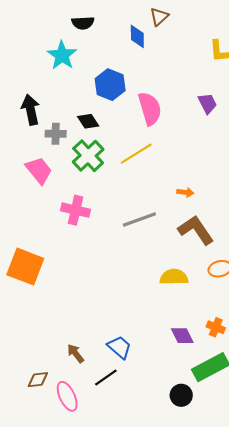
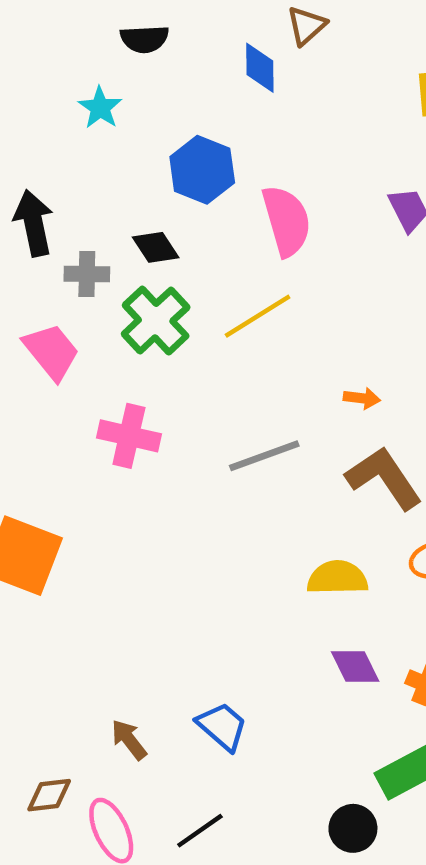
cyan star: (62, 55) -> (100, 108), size x0.7
purple diamond: (182, 336) -> (355, 666), moved
black line: (106, 377) -> (200, 831), moved

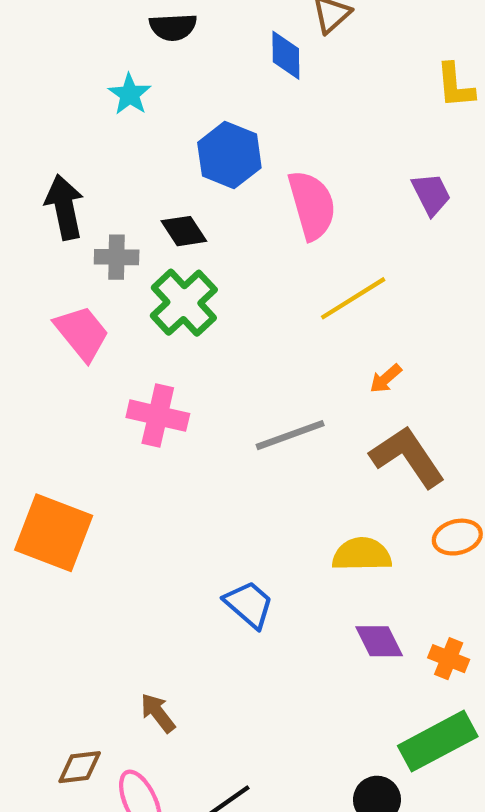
yellow line: (258, 316) -> (353, 298), moved
orange arrow: (362, 398) -> (386, 379), turned 132
blue trapezoid: (222, 726) -> (249, 604), moved

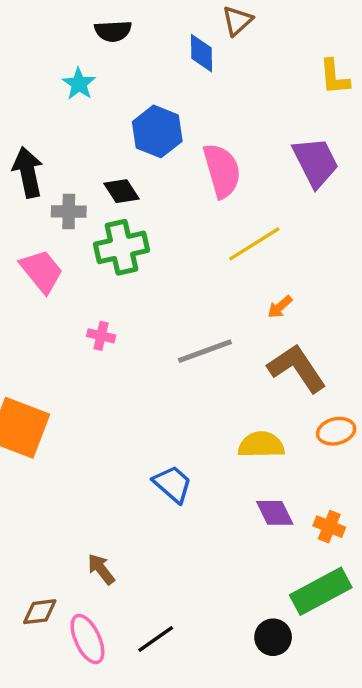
purple trapezoid: (431, 194) -> (316, 162), size x1.5
green cross: (184, 303) -> (122, 247), turned 30
pink cross: (158, 416) -> (101, 336), size x0.6

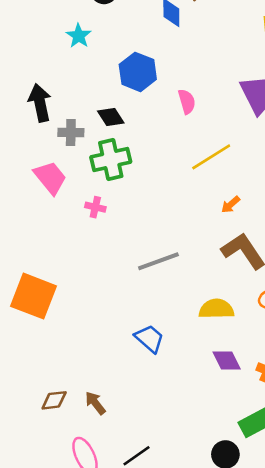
pink semicircle: (222, 171) -> (187, 102), size x0.6
pink cross: (101, 336) -> (95, 207), moved
gray line: (205, 351) -> (158, 261), moved
brown diamond: (40, 612) -> (54, 400), moved

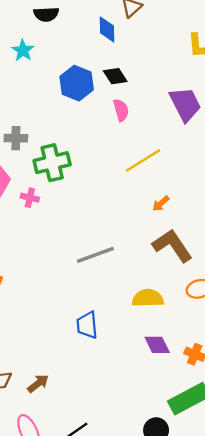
black diamond: (111, 117) -> (115, 76), moved
pink cross: (95, 207) -> (30, 198), moved
blue trapezoid: (149, 339) -> (87, 325), turned -136
brown arrow: (95, 403) -> (38, 383), turned 90

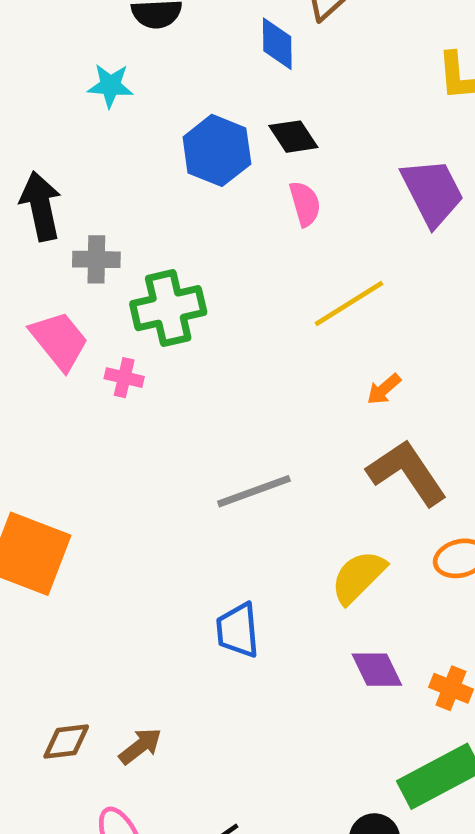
cyan star: (23, 50) -> (110, 86), turned -30
yellow semicircle: (148, 298) -> (358, 577), turned -44

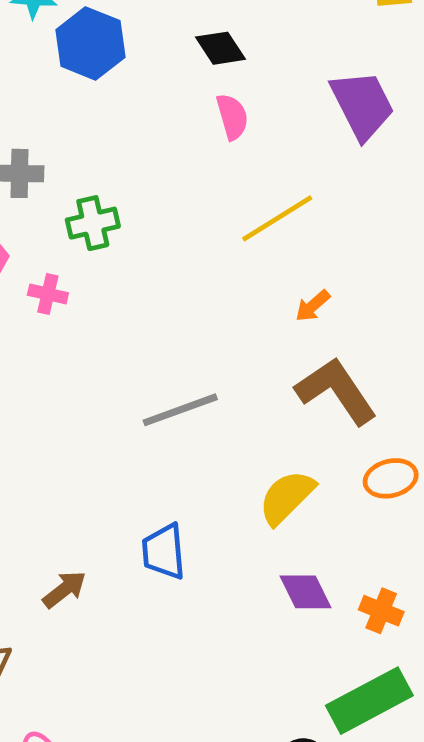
blue hexagon: (217, 150) -> (90, 43), moved
green cross: (168, 308) -> (93, 223), size x0.7
brown arrow: (140, 746) -> (64, 589), moved

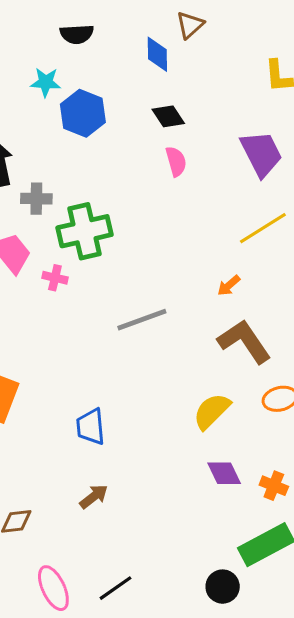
yellow line: (277, 218) -> (263, 228), moved
green cross: (93, 223) -> (84, 231), size x1.6
gray line: (180, 410) -> (142, 320), moved
blue trapezoid: (164, 552) -> (91, 427), moved
brown arrow: (64, 589) -> (94, 497), moved

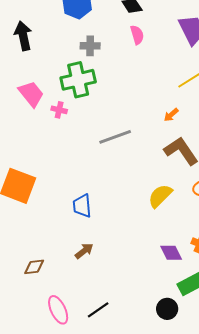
gray cross: (36, 199) -> (90, 46), moved
purple diamond: (224, 473) -> (171, 253), moved

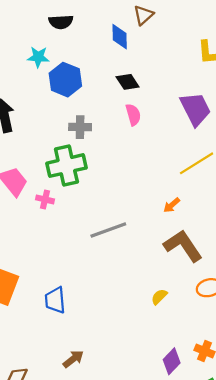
yellow semicircle: (160, 196) -> (159, 297), size x0.6
blue trapezoid: (82, 206) -> (55, 300), moved
purple diamond: (171, 253) -> (172, 361), turned 70

